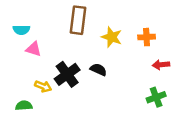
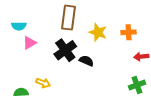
pink triangle: (33, 49) -> (29, 43), turned -48
black cross: (67, 74) -> (65, 50), moved
yellow arrow: (43, 86) -> (43, 83), moved

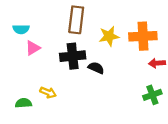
yellow star: (98, 32) -> (109, 36), turned -30
orange cross: (129, 32) -> (143, 36), size x1.6
black cross: (65, 50) -> (73, 56), turned 30

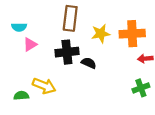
yellow arrow: (48, 92) -> (44, 86), size x1.5

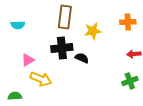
orange cross: (132, 34) -> (128, 22), moved, size x0.7
pink triangle: (30, 44) -> (28, 60), moved
green semicircle: (21, 96) -> (15, 96), moved

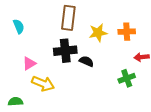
orange cross: (128, 22) -> (127, 32), moved
cyan semicircle: (18, 25) -> (19, 26), turned -112
green cross: (130, 81) -> (127, 78), moved

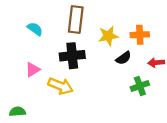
cyan semicircle: (19, 26) -> (35, 29), moved, turned -32
black semicircle: (86, 61) -> (123, 58), moved, turned 120
yellow arrow: (43, 84) -> (61, 86), moved

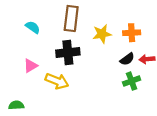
black semicircle: (123, 58) -> (127, 59), moved

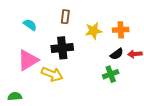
brown rectangle: (71, 18) -> (65, 17), size x0.6
pink triangle: (31, 66) -> (28, 60), size x1.6
green cross: (132, 81) -> (111, 74), moved

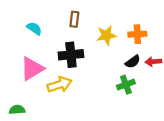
yellow arrow: (52, 74) -> (59, 85), turned -40

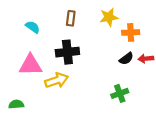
yellow star: (106, 35) -> (109, 17), moved
pink triangle: (32, 69) -> (30, 65), turned 30
green cross: (126, 85) -> (120, 93), moved

